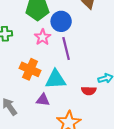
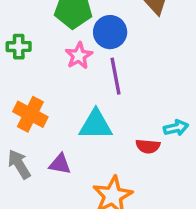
orange cross: (30, 69) -> (30, 114), moved
purple triangle: (43, 100) -> (60, 164), moved

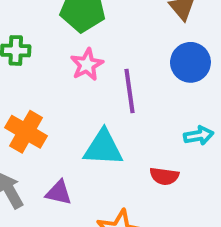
blue circle: (110, 32) -> (190, 62), moved
cyan arrow: (176, 128) -> (199, 135), moved

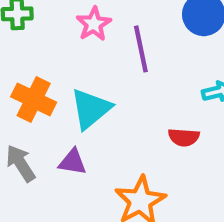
cyan triangle: (103, 148) -> (91, 109), moved, turned -39

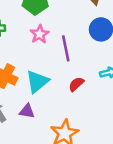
red semicircle: (184, 137) -> (76, 84), moved, turned 133

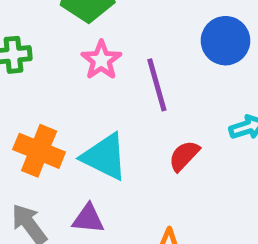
cyan triangle: (37, 82) -> (105, 157), turned -50

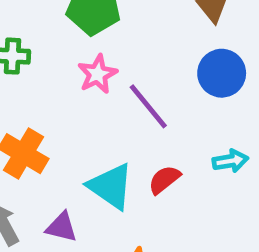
purple line: (157, 85) -> (148, 106), turned -32
cyan triangle: (105, 157) -> (111, 186), moved

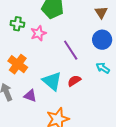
pink star: (97, 74) -> (38, 33), moved
cyan arrow: (230, 161) -> (103, 68), moved, turned -144

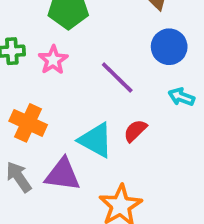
purple triangle: (30, 96) -> (62, 175), size x1.5

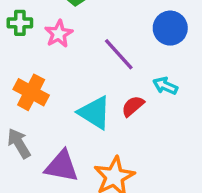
cyan arrow: (181, 97) -> (165, 86), moved
purple triangle: (62, 175) -> (62, 166), moved

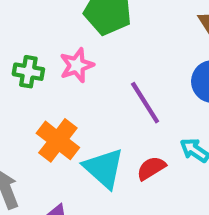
green cross: (20, 23) -> (28, 72), moved
orange cross: (31, 92) -> (58, 140), moved

